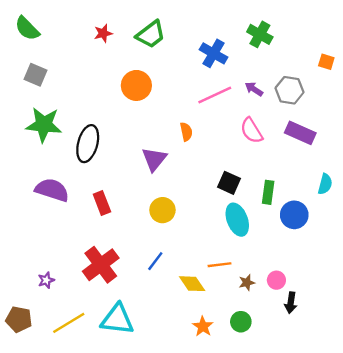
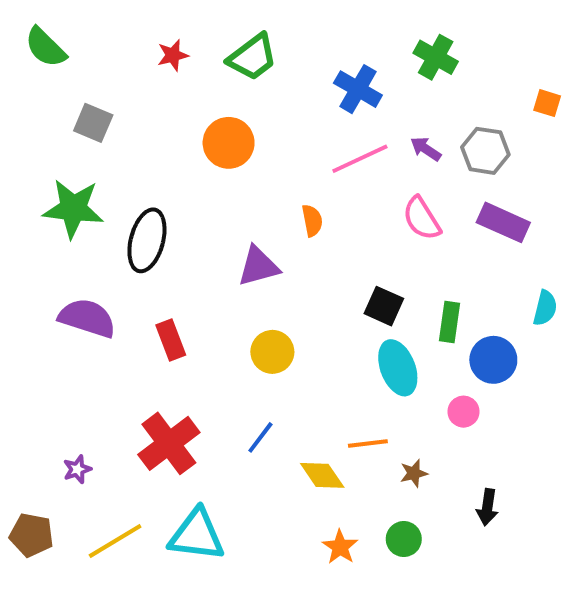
gray square: (35, 75) -> (93, 123), moved
purple triangle: (154, 159) -> (258, 266), turned 36
pink circle: (276, 280) -> (463, 412), moved

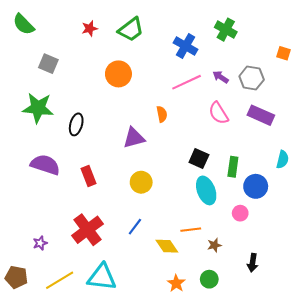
black ellipse: (147, 240) -> (76, 124), size x0.7

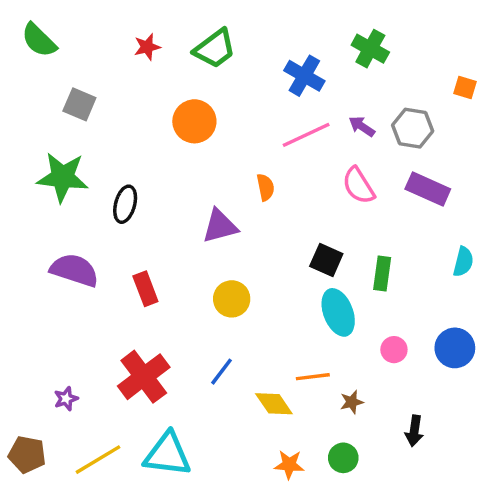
blue circle: (256, 186) -> (455, 348), moved
orange star: (176, 283) -> (289, 465), turned -30

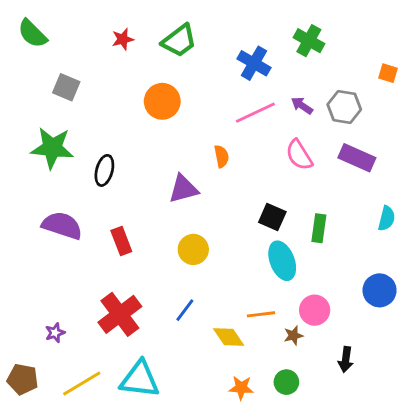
pink circle: (394, 350) -> (315, 310), moved, size x1.4

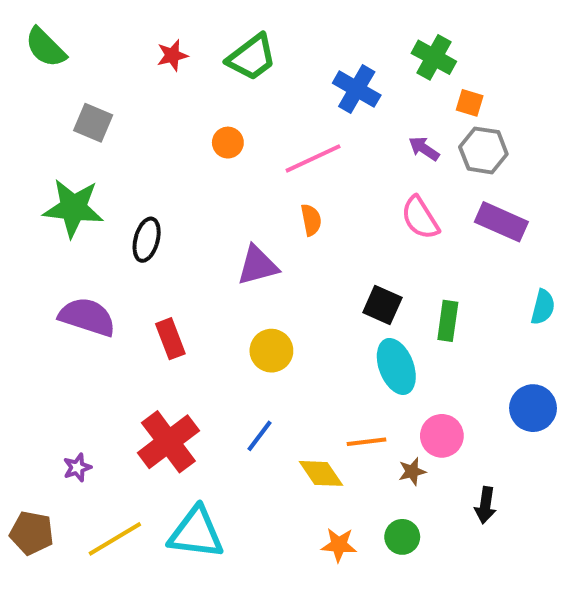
orange square: (388, 73) -> (470, 103), moved
orange circle: (162, 101) -> (228, 143), size x0.6
pink line: (255, 113) -> (313, 158), moved

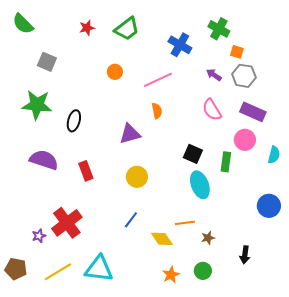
pink circle: (442, 436) -> (245, 140), moved
red cross: (168, 442) -> (67, 223), moved
orange star: (339, 545) -> (171, 275), turned -30

